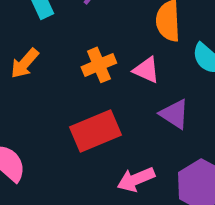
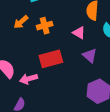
orange cross: (99, 65) -> (45, 26), moved
pink arrow: (136, 179) -> (29, 79), moved

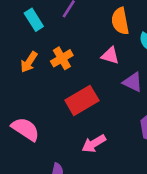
pink arrow: (29, 79) -> (94, 144), moved

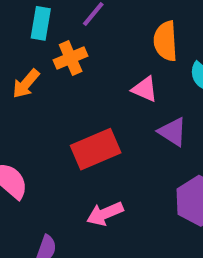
cyan rectangle: (34, 20) -> (41, 23), turned 35
orange cross: (62, 58) -> (71, 58), moved

